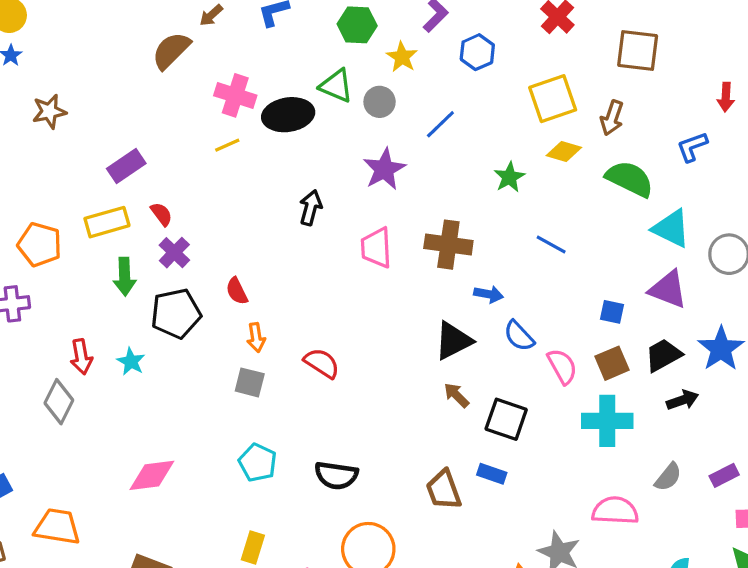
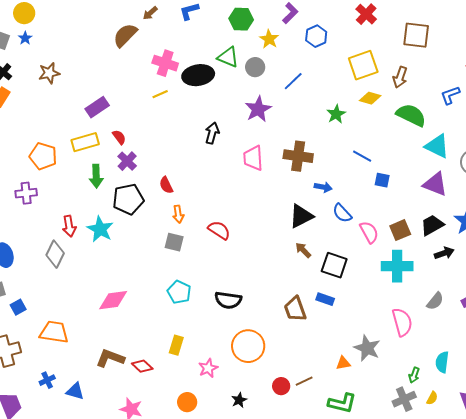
blue square: (612, 312) -> (382, 180), moved
cyan star: (131, 362) -> (100, 229), size x1.5
pink semicircle: (615, 511) -> (402, 322), turned 72

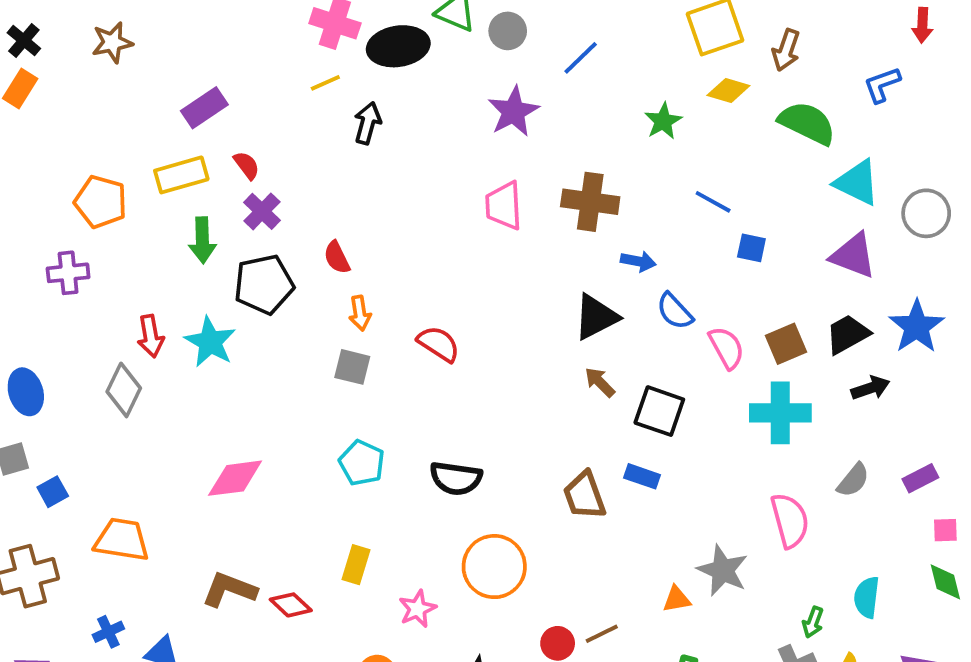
black arrow: (212, 133) -> (368, 123), moved

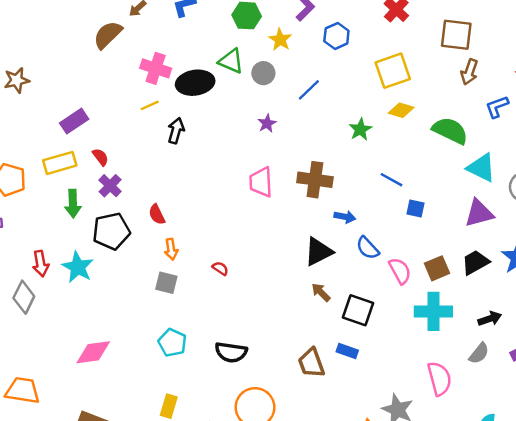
brown arrow: (786, 50) -> (469, 72), moved
purple star: (513, 112) -> (267, 123), size x0.6
purple triangle: (853, 256) -> (479, 213), turned -36
red semicircle: (439, 344) -> (220, 268), size x0.6
black arrow: (870, 388) -> (490, 319), moved

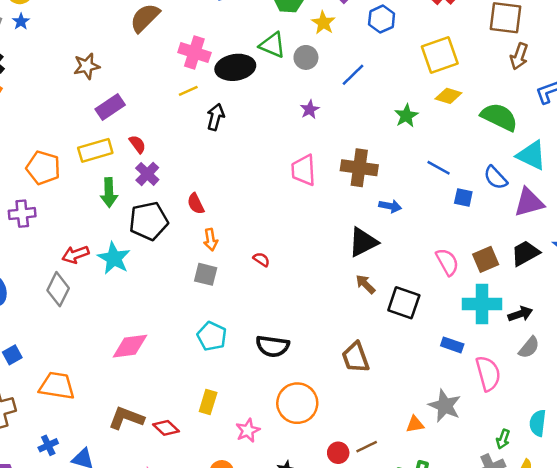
brown star: (17, 80) -> (87, 66), moved
blue semicircle: (368, 248) -> (496, 178), moved
red arrow: (41, 264) -> (75, 254), turned 80
black arrow: (490, 319) -> (520, 314), moved
blue rectangle: (347, 351) -> (452, 345), moved

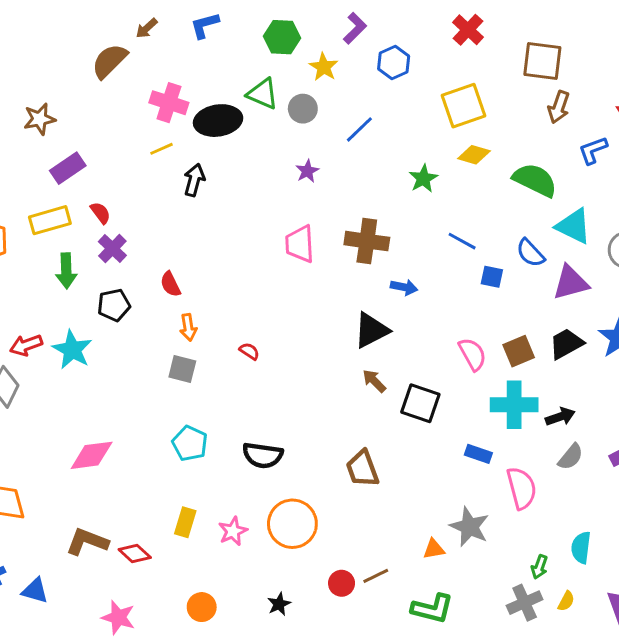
black pentagon: (149, 221) -> (114, 305), size x0.7
pink star: (248, 430) -> (233, 531), moved

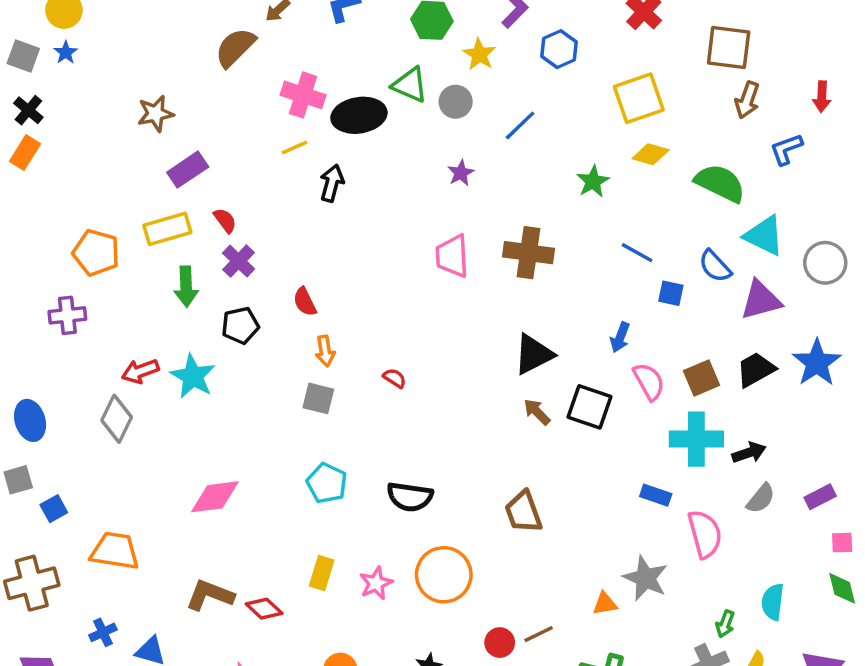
blue arrow: (404, 287) -> (620, 337), moved, turned 100
black square: (420, 403) -> (590, 407), moved

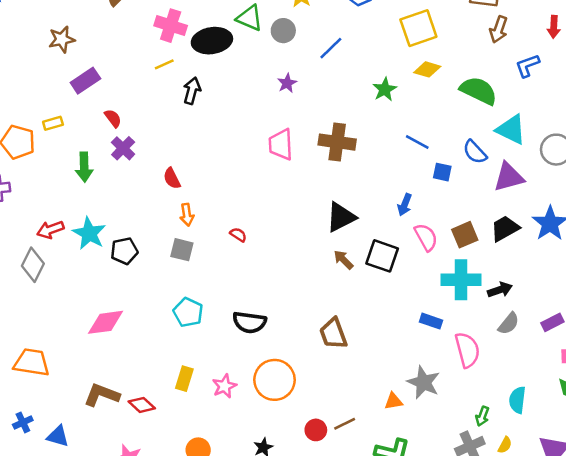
yellow rectangle: (167, 229) -> (53, 123), moved, size x0.6
black pentagon: (240, 326) -> (124, 251), moved

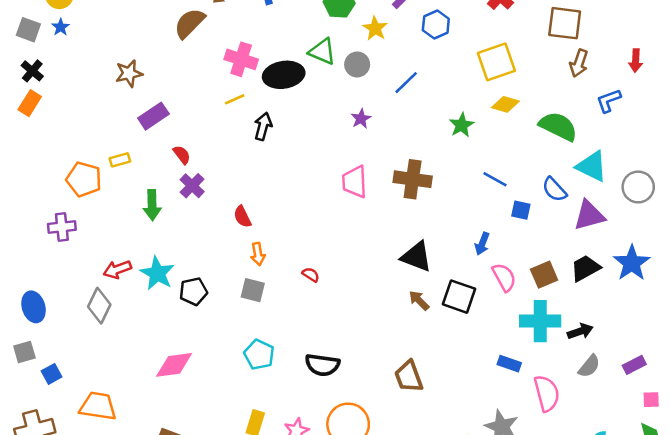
black triangle: (341, 217) -> (416, 257), turned 48

